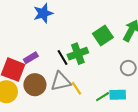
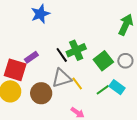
green square: (103, 35) -> (103, 61), moved
brown circle: (35, 85) -> (41, 93), moved
cyan rectangle: (118, 95) -> (117, 87), turned 42

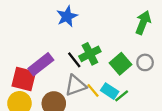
blue star: (40, 14) -> (67, 16), moved
purple rectangle: (31, 57) -> (41, 64), size x1.6
cyan rectangle: (117, 87) -> (110, 91), moved

